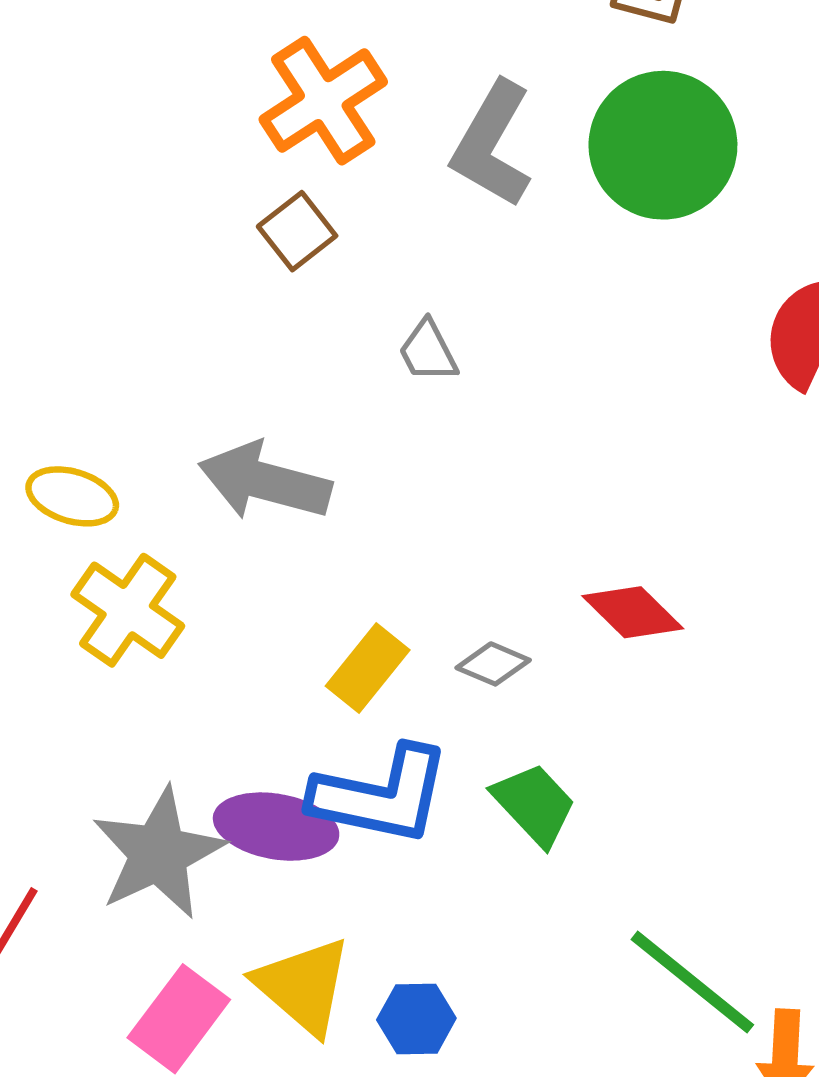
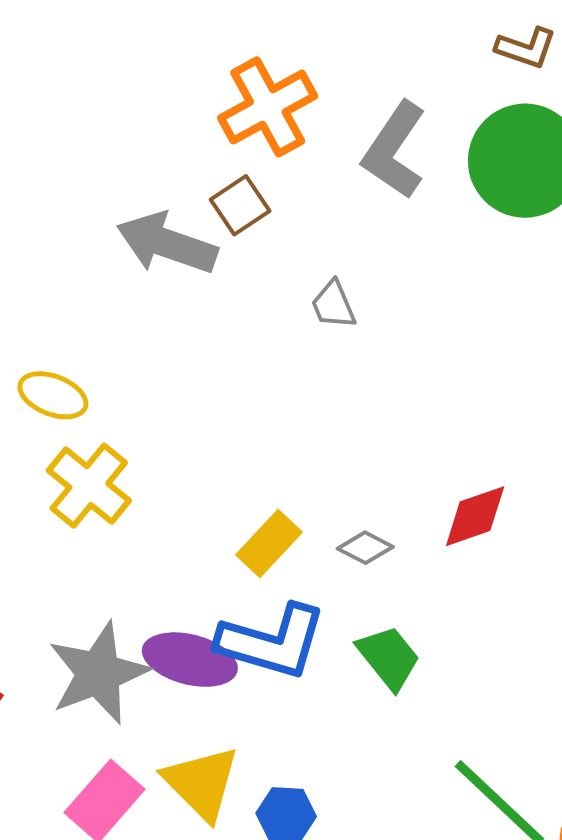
gray arrow: (265, 481) -> (167, 243), moved
red diamond: (633, 612) -> (475, 516), turned -68

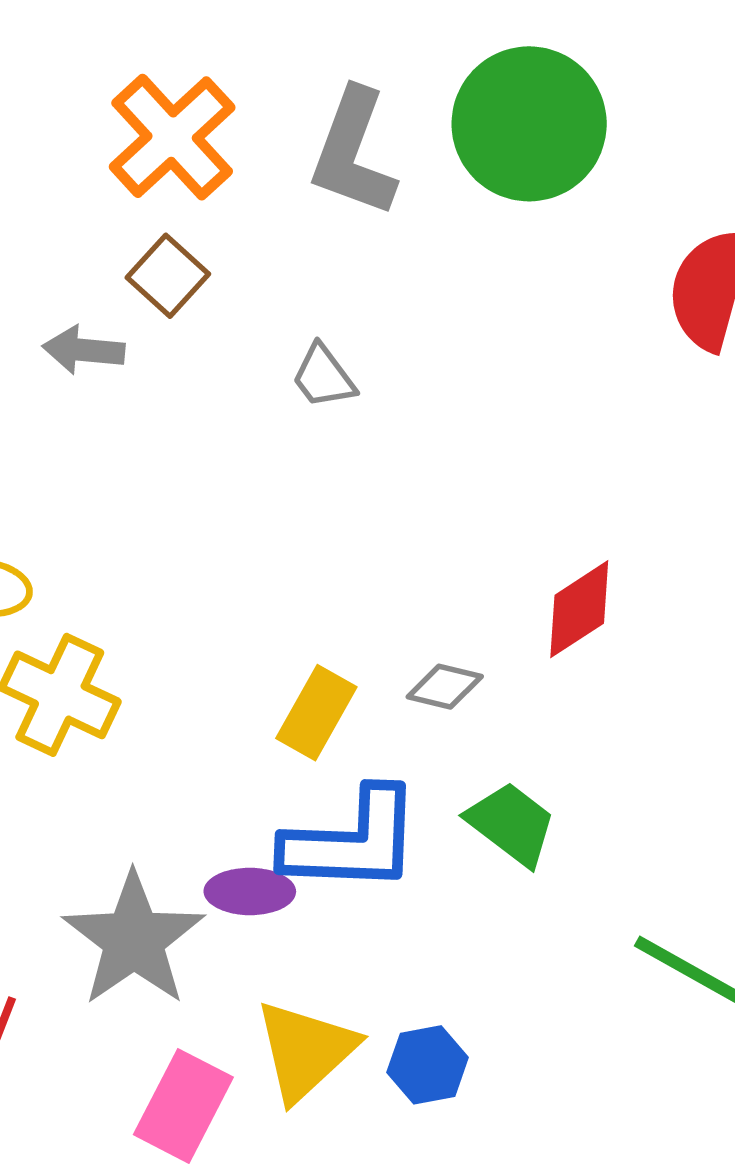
gray arrow: (167, 243) -> (84, 350), size x0.6
purple ellipse: (190, 660) -> (250, 891), size x0.7
yellow triangle: (201, 783) -> (305, 1051), turned 46

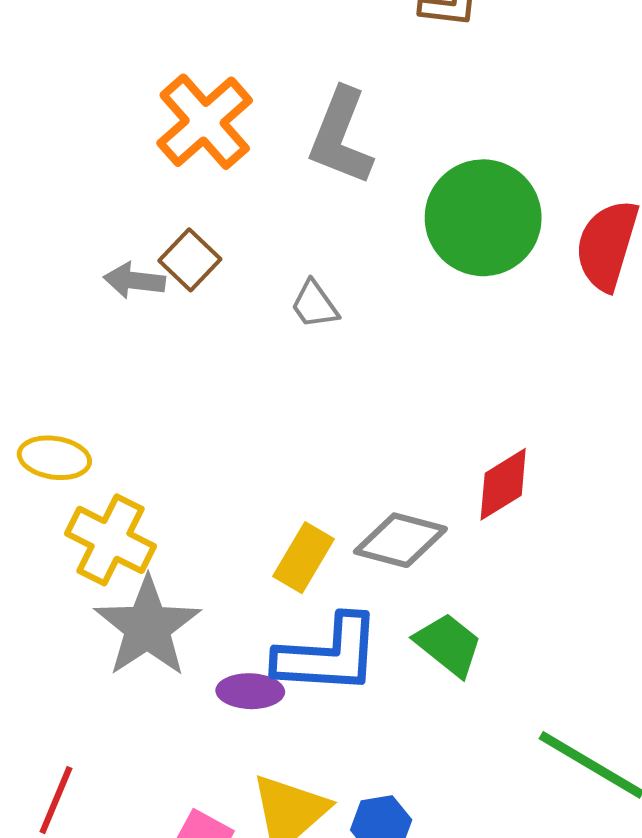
green circle: (529, 124) -> (483, 218), moved
brown square: (168, 276) -> (190, 260), moved
gray diamond: (445, 687) -> (400, 540), size x1.6
gray star: (134, 939) -> (147, 627), moved

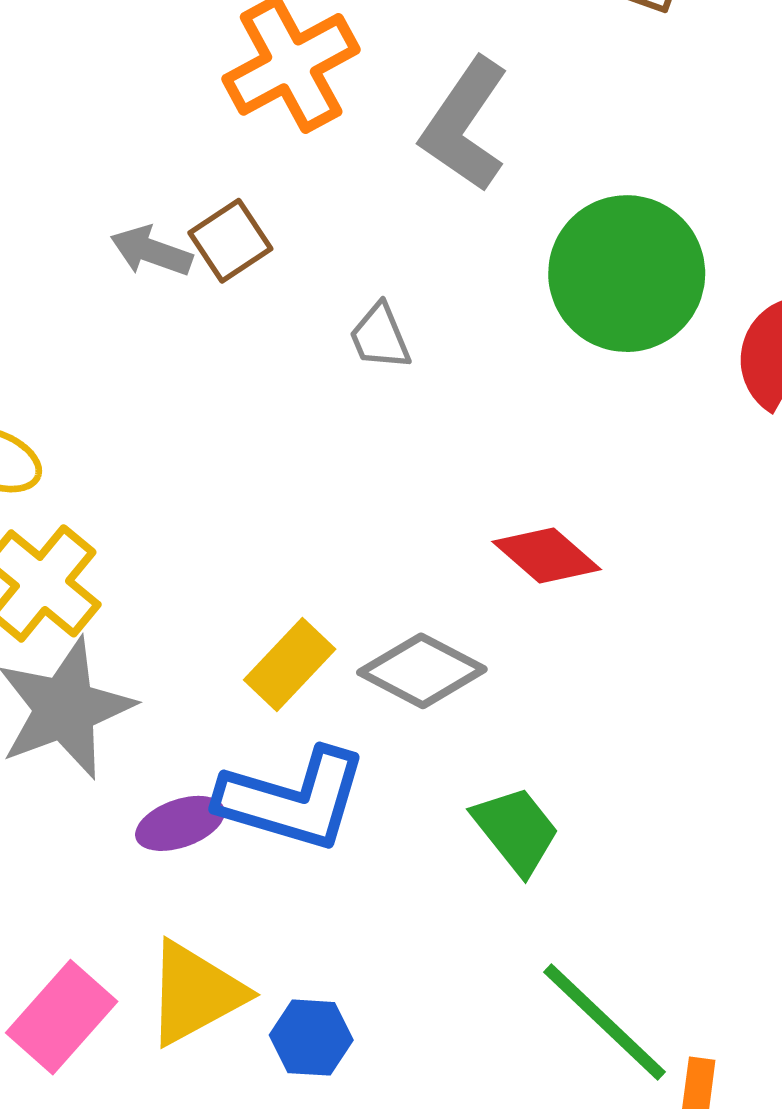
red diamond: (503, 484) -> (547, 556), moved, turned 60
green trapezoid: (448, 645) -> (516, 830), moved
purple ellipse: (250, 691) -> (180, 823), turned -34

